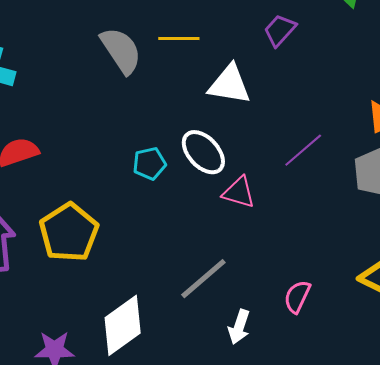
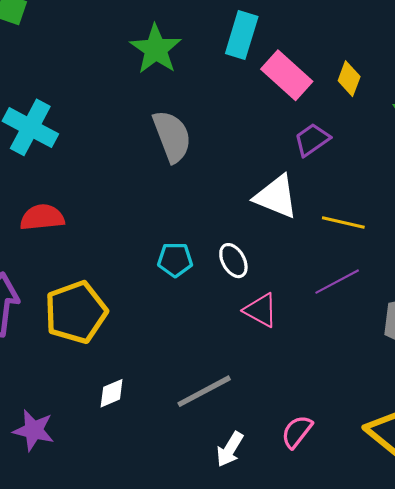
purple trapezoid: (280, 30) -> (312, 140), moved
yellow line: (179, 39) -> (343, 223), moved
white ellipse: (203, 152) -> (233, 261), size x0.7
white diamond: (123, 325) -> (112, 393), moved, size x0.5

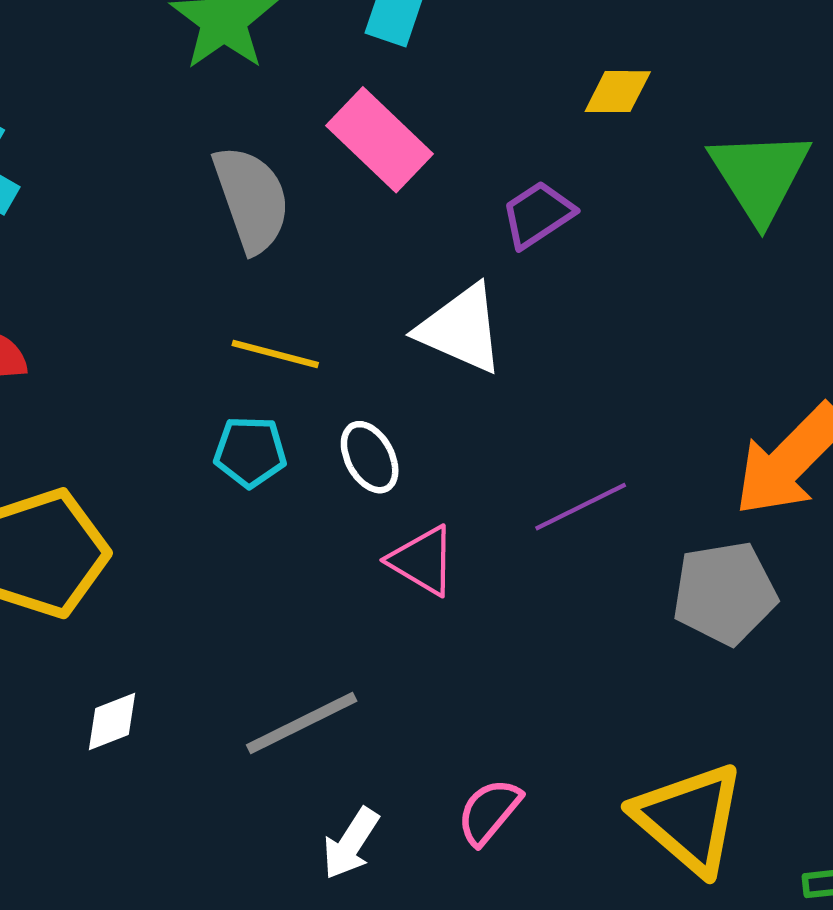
pink rectangle: (287, 75) -> (379, 140), moved
yellow diamond: (349, 79) -> (618, 92), turned 68
yellow line: (343, 223) -> (275, 354), moved

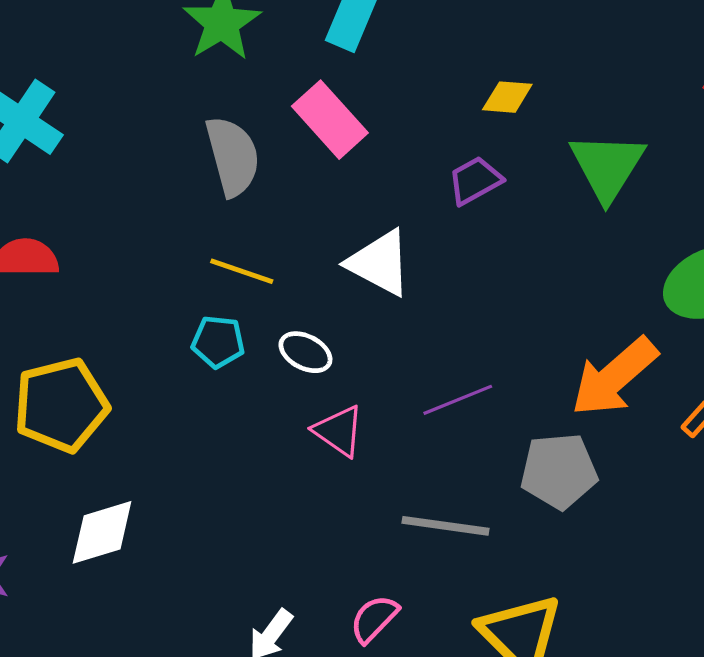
purple trapezoid: (538, 214) -> (475, 181), moved
white ellipse: (370, 457) -> (305, 352), turned -39
white diamond: (112, 722) -> (102, 532), size x1.6
gray line: (302, 723) -> (445, 526), moved, turned 30

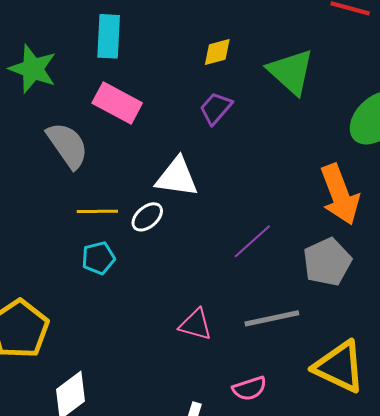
white ellipse: (305, 352) -> (147, 217), moved, turned -48
orange arrow: (614, 377) -> (340, 194), turned -50
pink triangle: (339, 431) -> (196, 325), moved
pink semicircle: (374, 619) -> (249, 388), turned -132

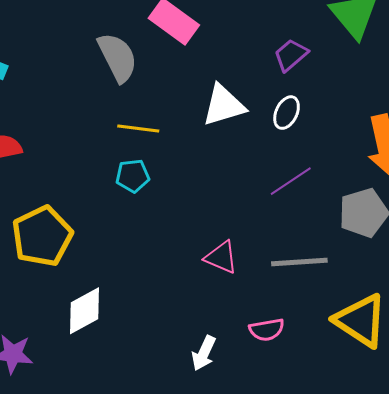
purple trapezoid: (216, 108) -> (291, 55), moved
white triangle: (177, 177) -> (224, 105), turned -33
white ellipse: (147, 217) -> (287, 113), moved, turned -32

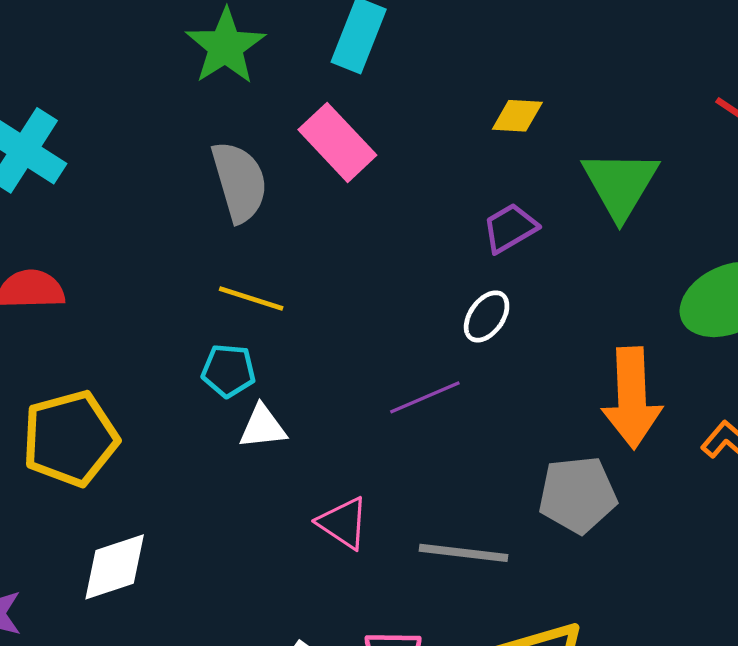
white triangle: (224, 105) -> (263, 427), moved, size x0.7
purple line: (291, 181) -> (425, 397), moved

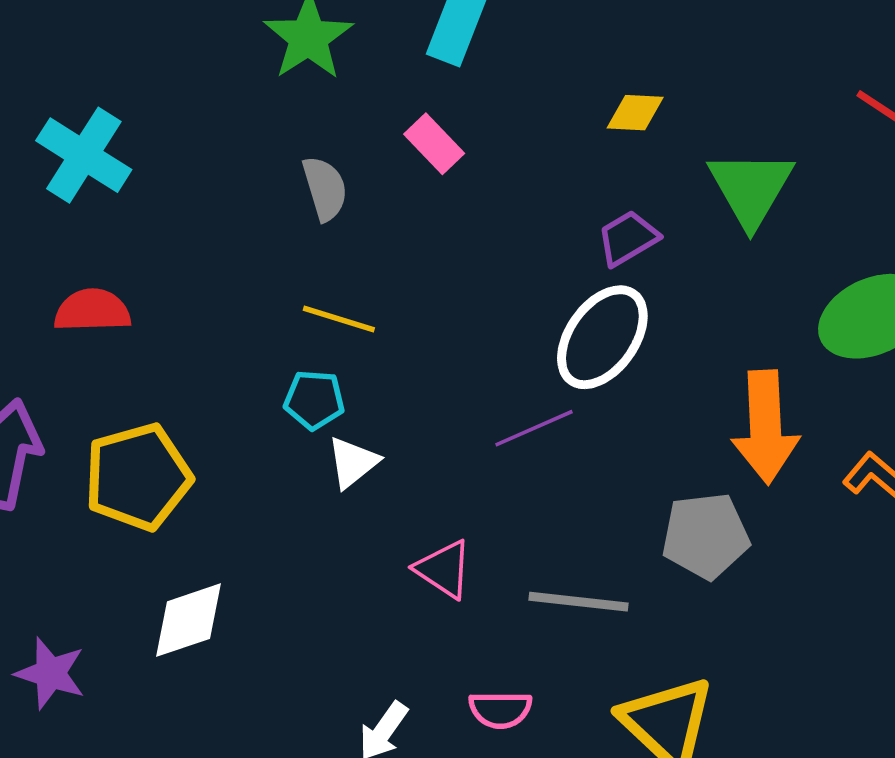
pink rectangle: (337, 142) -> (434, 144), size x0.7
gray semicircle: (239, 182) -> (325, 188), size x0.7
white ellipse: (487, 316) -> (602, 337), size x1.8
white triangle: (263, 427) -> (353, 462), turned -32

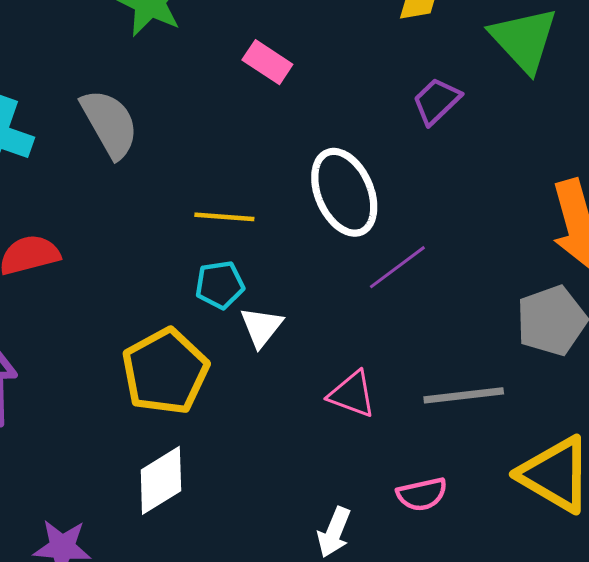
gray semicircle: (325, 188) -> (110, 124), moved, size x1.4
white ellipse: (602, 337) -> (344, 192), moved, turned -46
yellow pentagon: (138, 477) -> (165, 371), moved

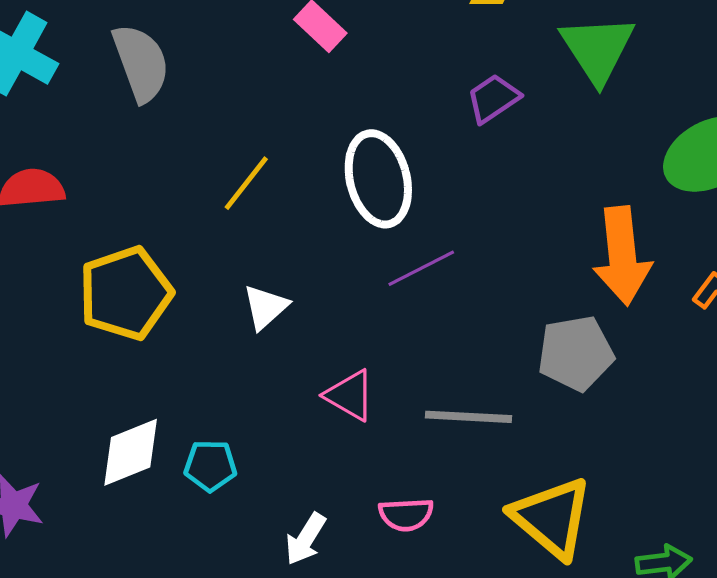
yellow line: (224, 217) -> (246, 183), turned -66
cyan pentagon: (220, 285) -> (210, 466), moved
yellow pentagon: (165, 371) -> (126, 293), moved

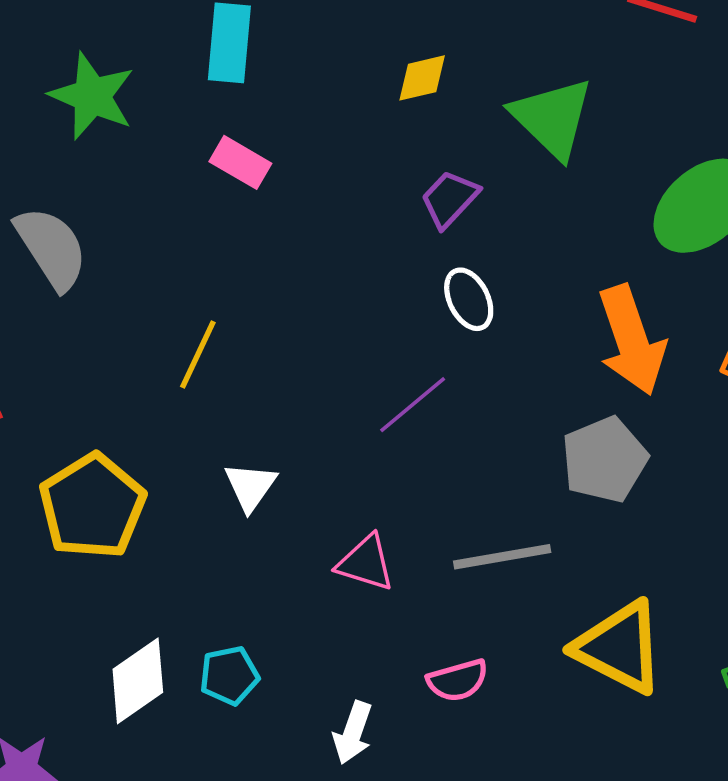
white ellipse: (378, 179) -> (469, 299), moved, size x0.6

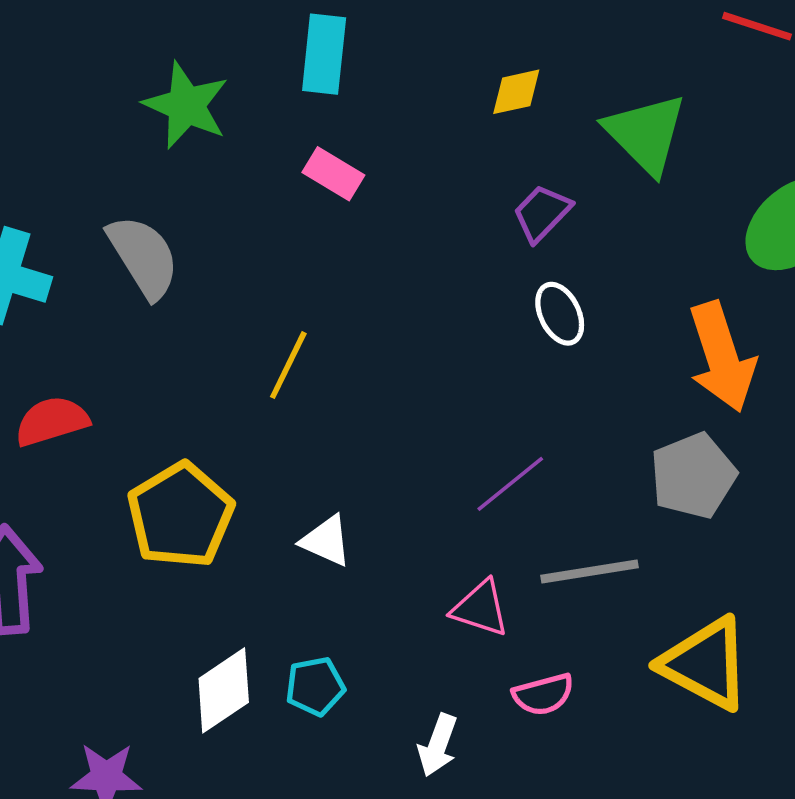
purple line: (413, 405) -> (510, 484), moved
white triangle: (250, 486) -> (326, 541), moved, turned -42
pink triangle: (366, 563) -> (480, 608), moved

